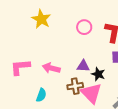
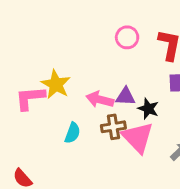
yellow star: (41, 19) -> (56, 84), moved
pink arrow: (51, 68) -> (100, 100), moved
cyan semicircle: (41, 95) -> (72, 133), moved

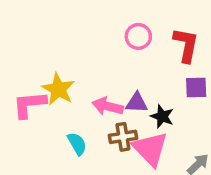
cyan semicircle: (72, 133) -> (77, 144), turned -50

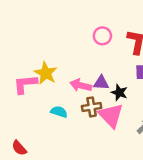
cyan semicircle: (77, 144) -> (59, 112), turned -42

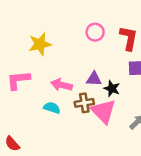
yellow star: (46, 73) -> (40, 44), moved, turned 30
pink arrow: (81, 85) -> (61, 85), moved

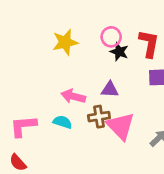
yellow star: (40, 44) -> (65, 42), moved
pink L-shape: (18, 80) -> (23, 126), moved
black star: (112, 89) -> (119, 52), moved

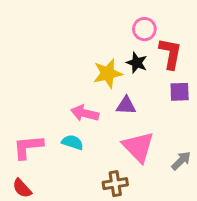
pink circle: (111, 37) -> (144, 29), moved
yellow star: (65, 42) -> (108, 73), moved
brown cross: (99, 117) -> (115, 184), moved

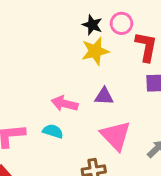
black star: (137, 63) -> (92, 25), moved
yellow star: (108, 73) -> (95, 51), moved

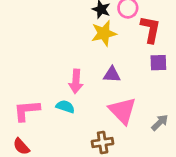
pink arrow: (65, 104) -> (76, 81), turned -100

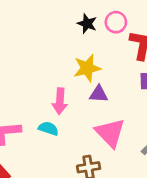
yellow star: (104, 33) -> (87, 68), moved

